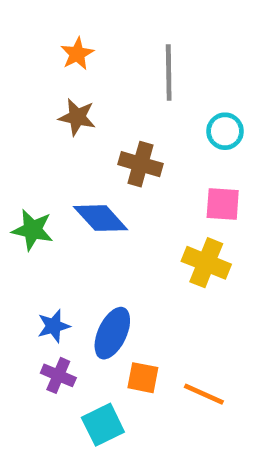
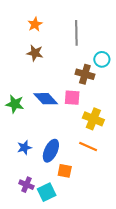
brown cross: (140, 164) -> (85, 74), moved
pink square: (223, 204) -> (72, 98), moved
purple cross: (58, 375) -> (26, 185), moved
orange line: (204, 394) -> (88, 146), moved

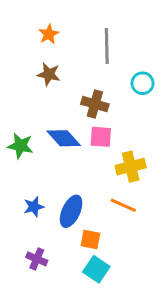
brown cross: (85, 74) -> (95, 104), moved
yellow cross: (93, 119) -> (131, 167), turned -36
cyan square: (47, 192) -> (96, 269), moved, turned -30

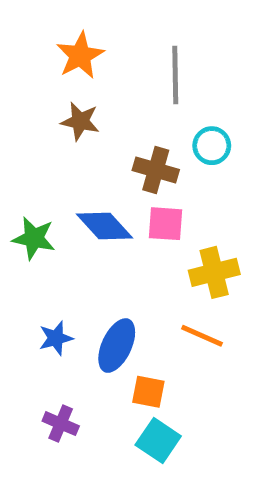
orange star: (49, 34) -> (80, 55), size x1.4
cyan circle: (143, 83) -> (212, 146), moved

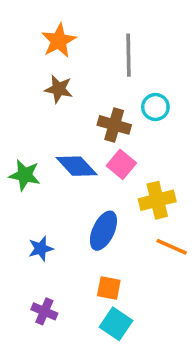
pink square: (165, 224) -> (121, 164), turned 36
orange line: (202, 336) -> (172, 247), moved
blue ellipse: (117, 346) -> (103, 231), moved

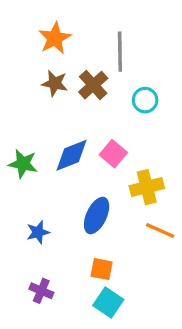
brown cross: (114, 125) -> (93, 85), moved, turned 32
blue diamond: (77, 166) -> (71, 155), turned -69

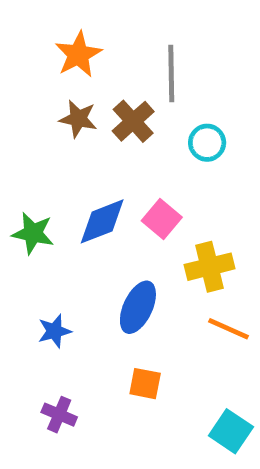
cyan square: (108, 303) -> (231, 431), moved

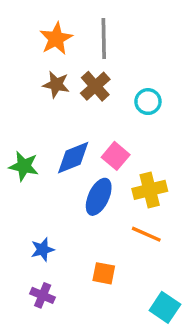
gray line: (171, 74) -> (104, 39), moved
blue ellipse: (138, 307) -> (99, 197), moved
orange line: (229, 329) -> (146, 234), moved
blue star: (54, 331) -> (43, 249), moved

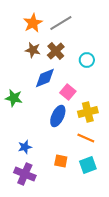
gray line: (104, 39) -> (61, 23), turned 60
blue diamond: (73, 158) -> (45, 78), moved
purple cross: (43, 295) -> (25, 174), size x1.5
cyan square: (165, 307) -> (88, 165), moved, turned 36

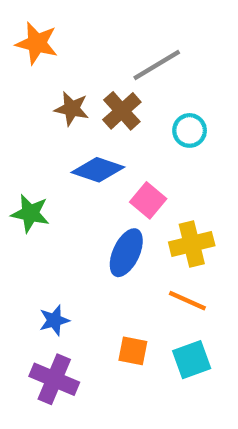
orange star: (33, 23) -> (37, 43), moved, turned -30
gray line: (61, 23) -> (157, 65), moved
blue diamond: (45, 78) -> (98, 170), turned 40

